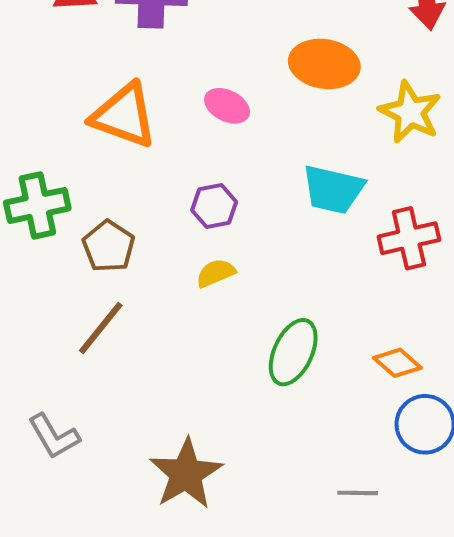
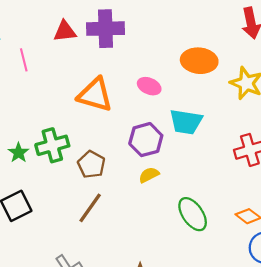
cyan trapezoid: (333, 189) -> (186, 122), moved
purple hexagon: (214, 206) -> (146, 140), size x1.4
green ellipse: (293, 352) -> (193, 214), turned -56

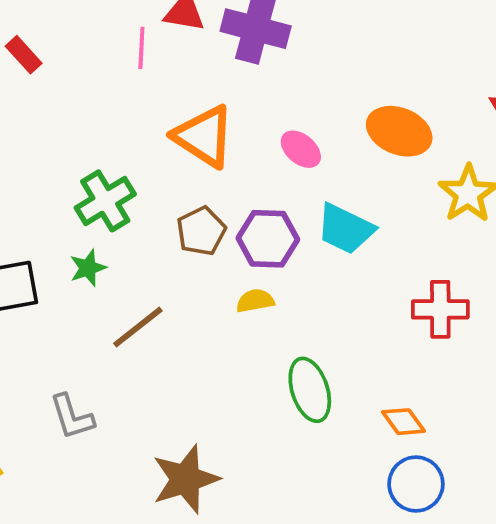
pink line: (24, 60) -> (141, 48), moved
green cross: (52, 145) -> (105, 201), turned -32
green star: (19, 153) -> (88, 268), moved
brown pentagon: (91, 164) -> (201, 231), moved

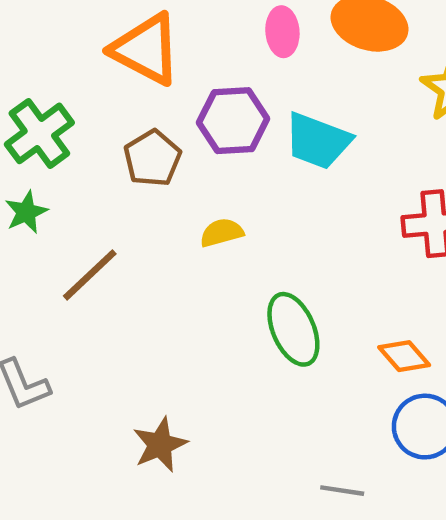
pink ellipse: (301, 149) -> (282, 32), moved, turned 51
purple hexagon: (268, 239) -> (233, 121), moved
brown star: (185, 479) -> (160, 445), size x0.7

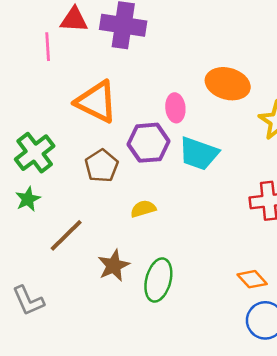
pink ellipse: (282, 32) -> (175, 108), moved
green ellipse: (293, 329) -> (158, 280), moved, turned 39
brown star: (160, 445) -> (114, 266), moved

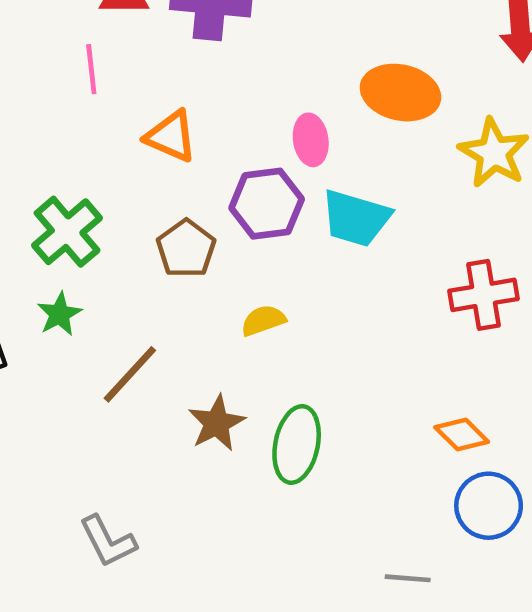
pink line: (48, 47) -> (91, 69), moved
orange triangle: (96, 102) -> (171, 136), size x0.7
gray L-shape: (28, 301) -> (108, 541), moved

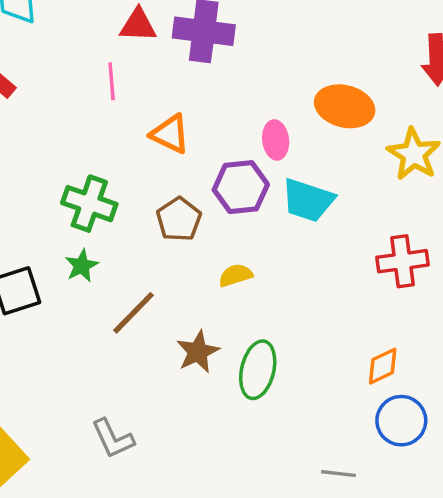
green cross: (67, 232) -> (89, 204), turned -32
orange diamond: (462, 434) -> (383, 366), turned -72

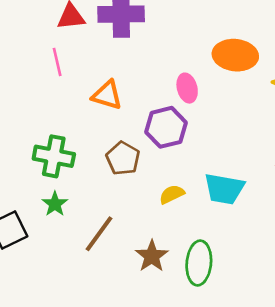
cyan trapezoid: (308, 200) -> (224, 189), moved

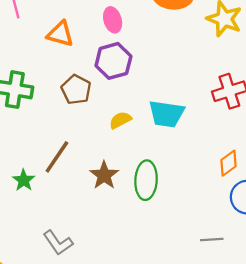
pink ellipse: (187, 88) -> (113, 20), moved
green star: (55, 204) -> (24, 180), moved

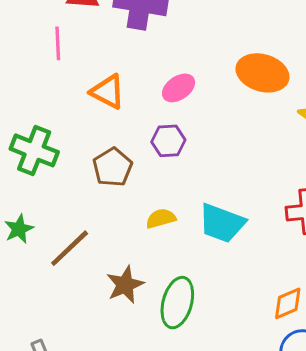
pink ellipse: (113, 20) -> (179, 88), turned 60
purple hexagon: (113, 61) -> (168, 141), size x0.7
green star: (24, 180) -> (19, 229), moved

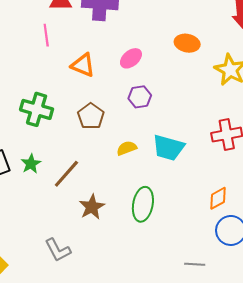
orange ellipse: (262, 73) -> (187, 43), size x0.7
purple hexagon: (168, 141) -> (140, 97), moved
brown star: (125, 285) -> (92, 207), moved

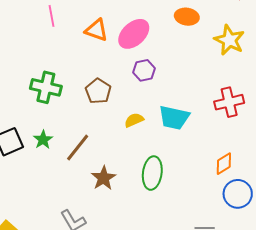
pink ellipse: (131, 58) -> (134, 34), size x1.5
orange triangle: (83, 65) -> (96, 30), moved

